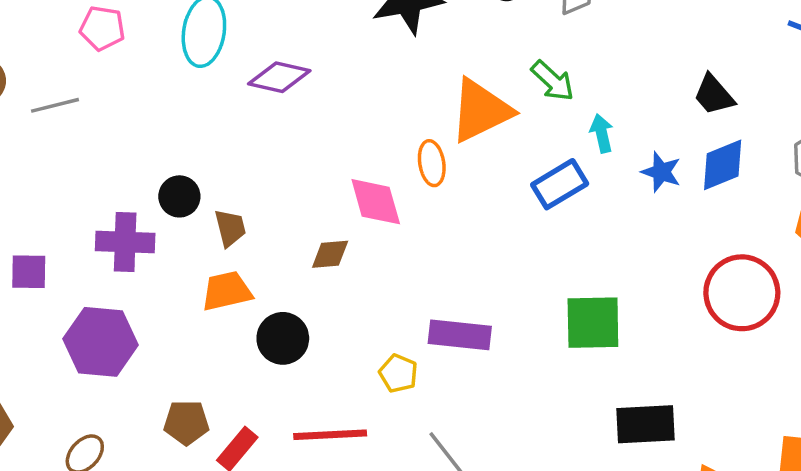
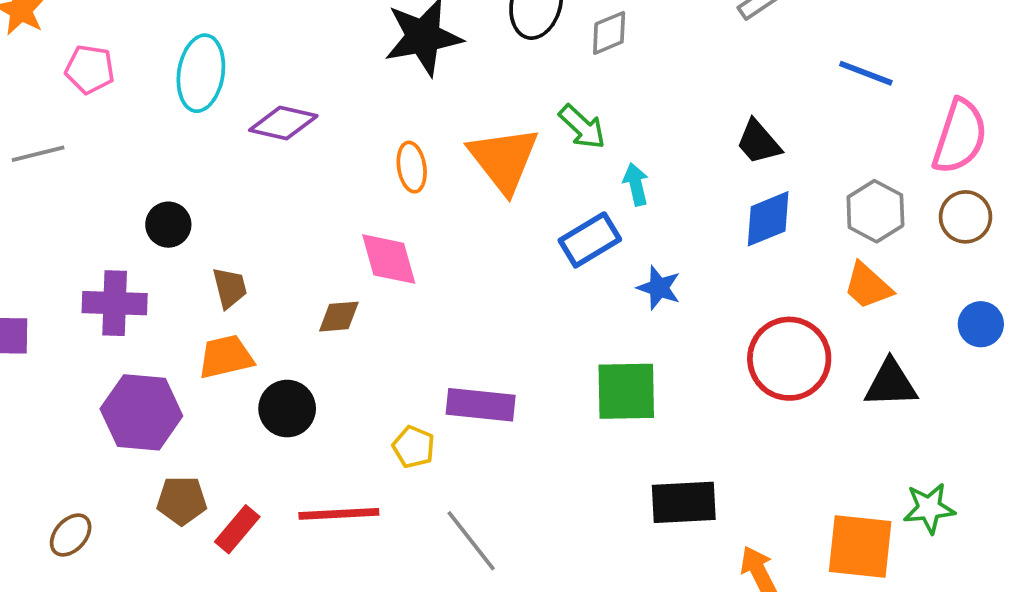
orange triangle: (481, 111) -> (504, 159), turned -42
orange ellipse: (432, 163) -> (412, 167), moved
blue star: (661, 172) -> (659, 288), moved
black circle: (179, 196) -> (168, 225), moved
purple hexagon: (101, 342) -> (141, 412), moved

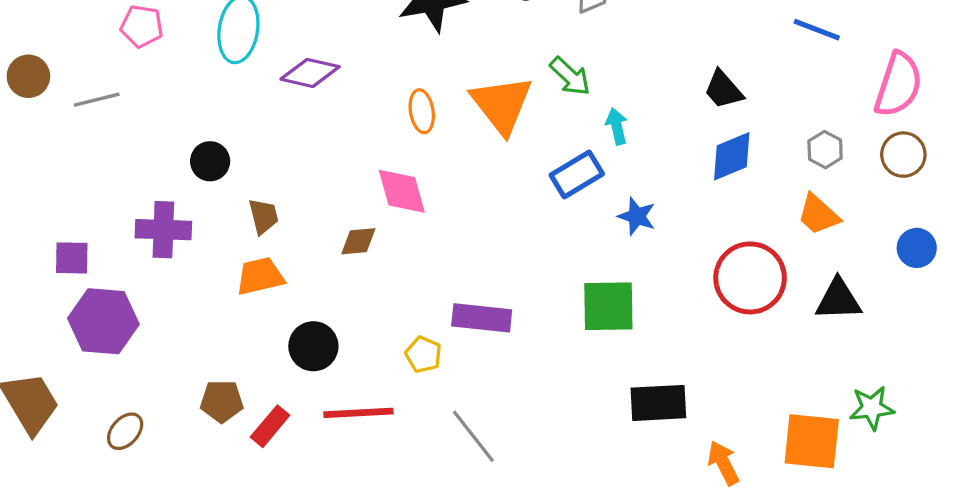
gray hexagon: (875, 211) -> (825, 150), size x0.7
black circle: (287, 409) -> (313, 346), moved
purple hexagon: (141, 412) -> (103, 321), moved

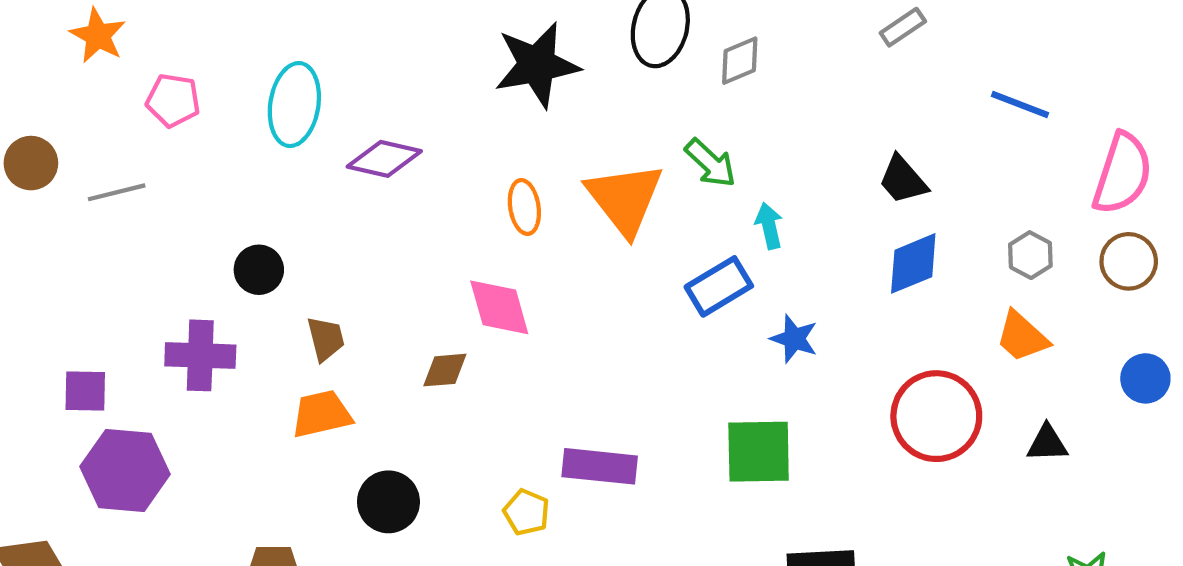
black triangle: (838, 300) -> (1047, 443), size x0.7

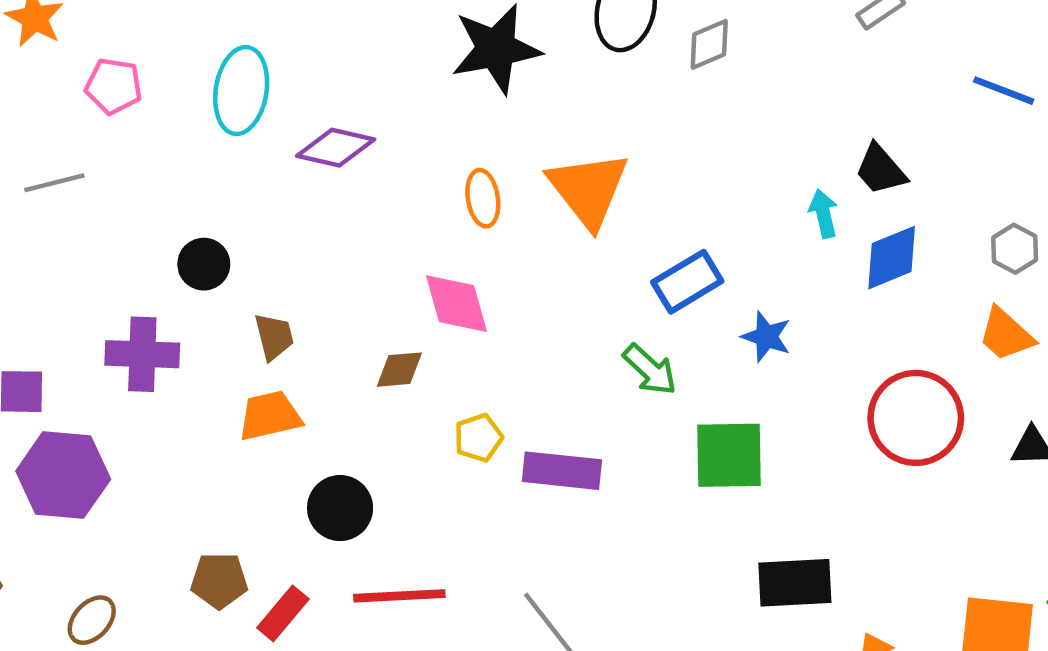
green arrow: (710, 163) -> (650, 370), moved
cyan arrow: (769, 226) -> (823, 214), moved
yellow pentagon: (526, 512) -> (478, 438), moved, turned 30

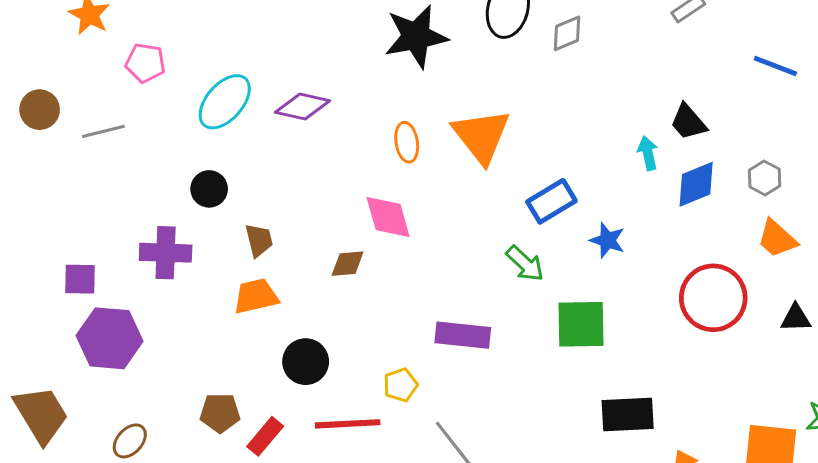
cyan ellipse: (241, 91) -> (225, 102), moved, turned 32
gray hexagon: (1015, 249) -> (765, 178), moved
yellow pentagon: (478, 438) -> (400, 385), moved

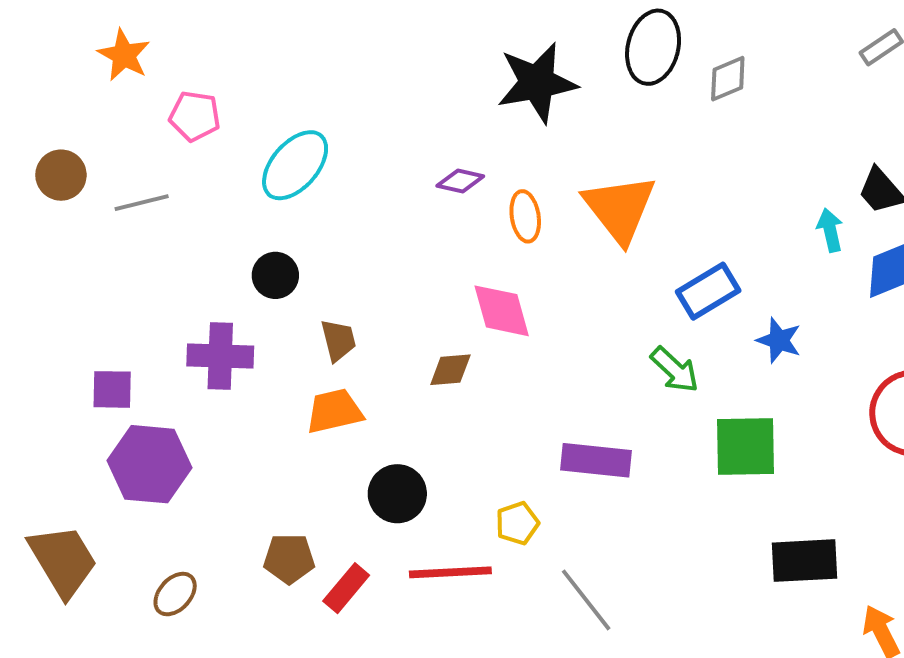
purple diamond: (302, 106) -> (460, 181), moved, size x0.7

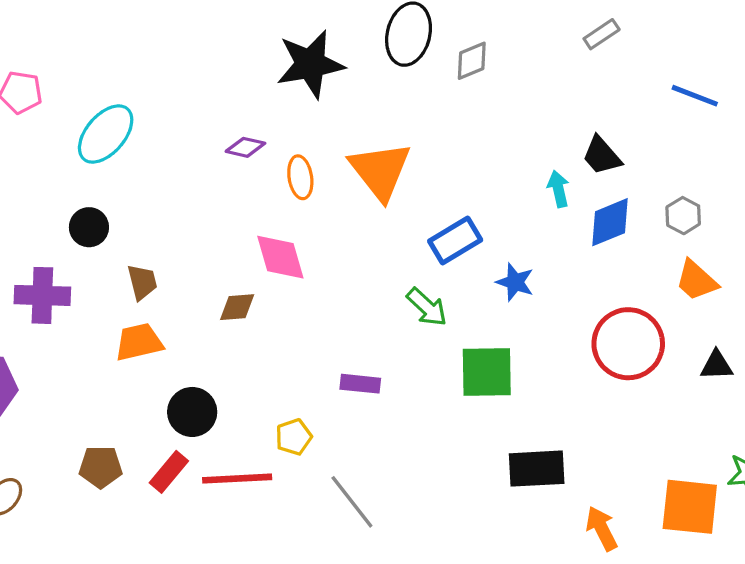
purple rectangle: (596, 460) -> (360, 384), size x0.7
red rectangle: (346, 588) -> (169, 472), moved

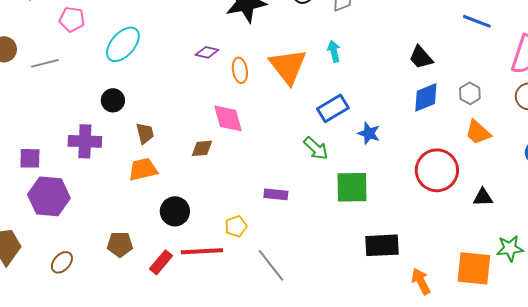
cyan arrow: (558, 189) -> (334, 51), moved
black triangle: (716, 365) -> (483, 197), moved
red rectangle: (169, 472) -> (161, 262), moved

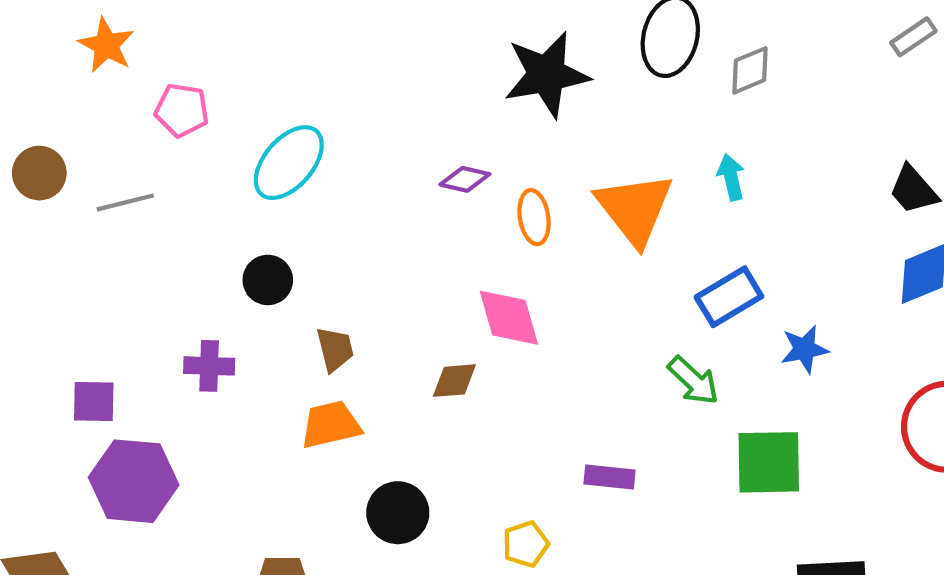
blue star: (369, 133) -> (804, 349), turned -30
purple cross: (85, 141) -> (209, 366), size x0.7

